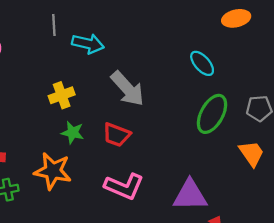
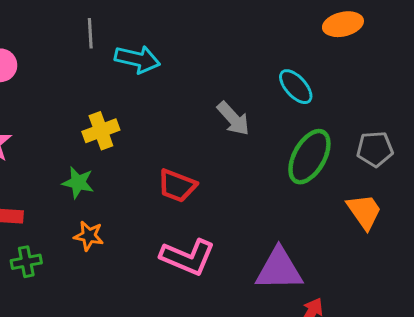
gray arrow: (127, 89) -> (233, 119), moved, size x0.7
green star: (73, 133) -> (78, 183), moved
orange star: (53, 171) -> (89, 236), size x0.6

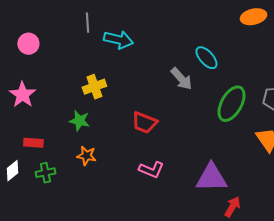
cyan ellipse: (296, 87) -> (206, 58), moved
pink L-shape: (188, 257) -> (151, 170), size x0.7

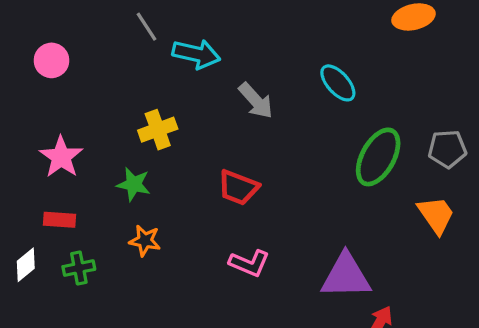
gray line: (87, 23) -> (146, 27), turned -30
gray arrow: (181, 79) -> (256, 101), moved
pink star: (22, 95) -> (61, 157), moved

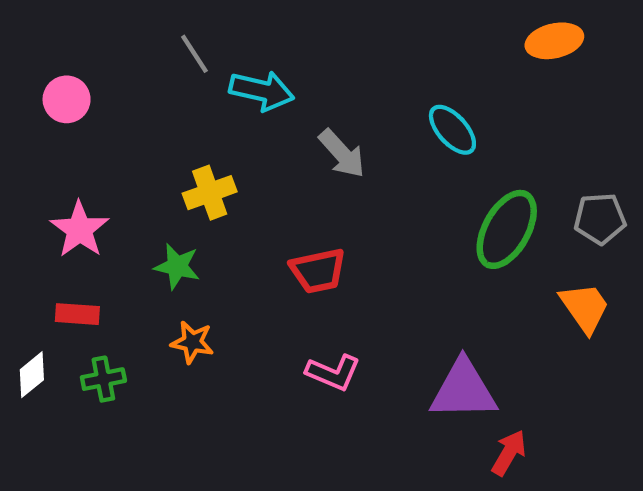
red trapezoid: (238, 188) -> (318, 271), turned -33

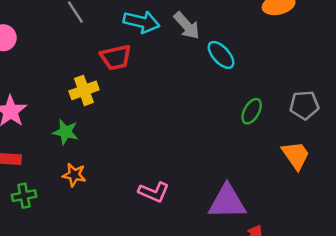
cyan arrow: (262, 91) -> (141, 22), moved
gray arrow: (342, 154) -> (187, 26), moved
green ellipse: (507, 229) -> (252, 111), size x0.6
red trapezoid: (318, 271) -> (116, 57), moved

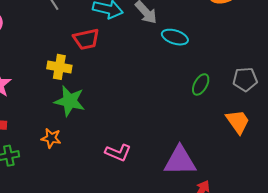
cyan ellipse: (221, 55) -> (175, 37), turned -30
yellow cross: (84, 90) -> (59, 67), turned 30
green star: (66, 132) -> (70, 101), moved, size x1.4

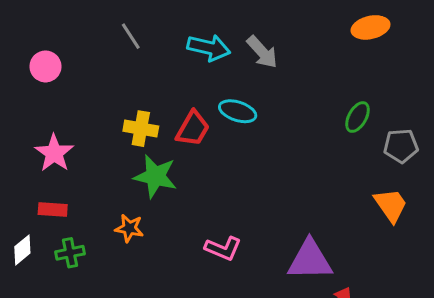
cyan ellipse: (175, 37) -> (238, 111), moved
red trapezoid: (86, 39) -> (193, 129), moved, turned -48
green ellipse: (201, 84) -> (358, 117), moved

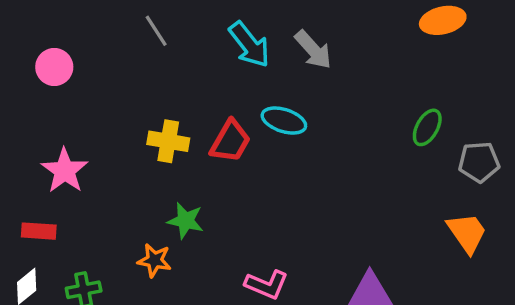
cyan arrow: (209, 48) -> (249, 45), turned 39
green star: (155, 176) -> (185, 221), moved, size x0.7
red rectangle: (53, 209) -> (39, 231), moved

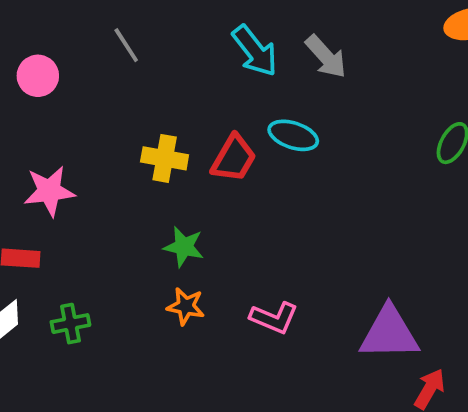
gray line: (156, 31) -> (126, 45), moved
pink star: (65, 171) -> (49, 191), turned 30
orange star: (154, 260) -> (186, 306), moved

